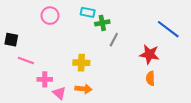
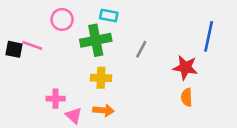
green cross: (102, 23) -> (96, 40), moved, size x1.6
blue line: (168, 29) -> (209, 36), turned 65
pink line: (26, 61) -> (32, 45), moved

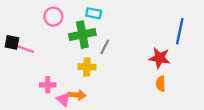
pink line: (32, 45) -> (25, 49), moved
gray line: (141, 49) -> (105, 47), moved
orange arrow: (104, 110) -> (77, 95), moved

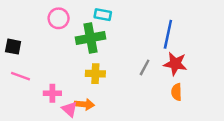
blue line: (180, 31) -> (168, 34), moved
gray line: (105, 47) -> (145, 67), moved
pink line: (25, 49) -> (20, 76), moved

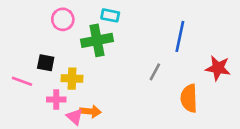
black square: (13, 47) -> (46, 63), moved
red star: (175, 64) -> (218, 68), moved
yellow cross: (95, 74) -> (72, 79), moved
orange semicircle: (177, 92) -> (189, 98), size x1.5

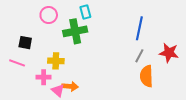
cyan rectangle: (110, 15) -> (85, 12), turned 64
black square: (46, 63) -> (25, 43), moved
gray line: (155, 72) -> (139, 56), moved

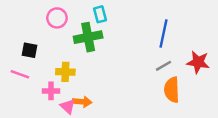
gray line: (139, 56) -> (163, 66), turned 32

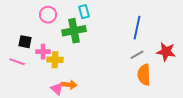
pink cross: (51, 91) -> (43, 52), moved

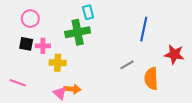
pink circle: (48, 15) -> (30, 19), moved
pink cross: (43, 52) -> (43, 46), moved
gray line: (137, 55) -> (127, 65), moved
pink line: (17, 62) -> (18, 83), moved

